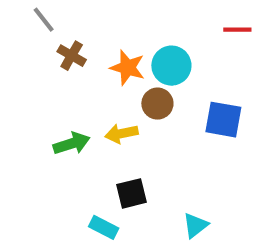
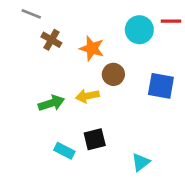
gray line: (44, 20) -> (31, 14), turned -30
cyan circle: (171, 66) -> (139, 30), moved
cyan rectangle: (104, 227) -> (64, 151), moved

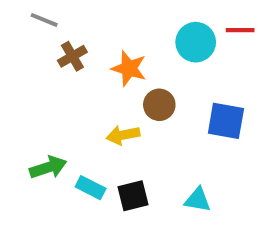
brown cross: (51, 40) -> (72, 56), turned 30
green arrow: (51, 103) -> (48, 167), moved
cyan rectangle: (64, 151) -> (91, 188), moved
cyan triangle: (141, 162) -> (198, 200), moved, turned 48

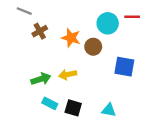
brown circle: (159, 105) -> (93, 47), moved
green arrow: (48, 167) -> (41, 79), moved
black square: (133, 196) -> (73, 108), turned 30

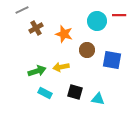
gray line: (24, 11) -> (22, 10), turned -48
brown circle: (93, 47) -> (87, 50), moved
black square: (73, 108) -> (75, 92), moved

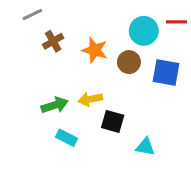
brown circle: (87, 50) -> (129, 62), moved
blue square: (112, 60) -> (166, 72), moved
black square: (75, 92) -> (113, 121), moved

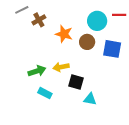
brown cross: (53, 41) -> (39, 20), moved
cyan triangle: (145, 147) -> (90, 99), moved

